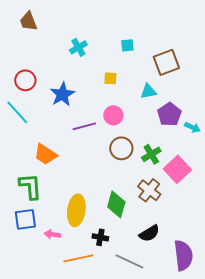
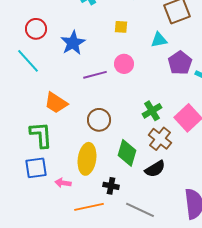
brown circle: (121, 148) -> (99, 120), moved
green cross: (151, 154) -> (152, 111), moved
black semicircle: (149, 233) -> (155, 169), moved

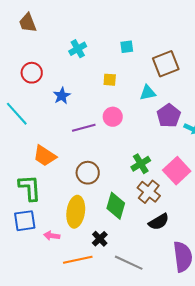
red circle: (36, 29) -> (32, 73), moved
blue star: (73, 43) -> (62, 96), size x0.7
black semicircle: (155, 169) -> (159, 222), moved
black cross: (111, 186) -> (100, 239), turned 35

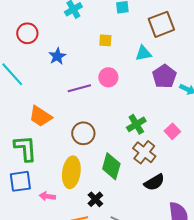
pink square: (177, 171) -> (172, 131), size x0.6

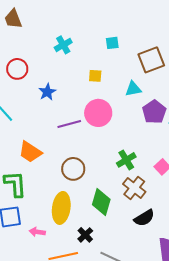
pink circle: (108, 77) -> (98, 113), size x1.4

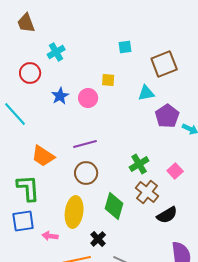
cyan cross: (63, 45) -> (56, 52), moved
pink circle: (98, 113) -> (88, 98), moved, size x0.7
purple line: (69, 124) -> (85, 144), moved
black semicircle: (144, 218) -> (167, 215), moved

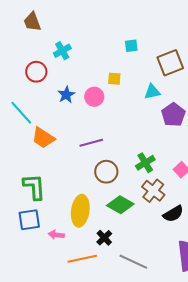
orange trapezoid: (43, 156) -> (43, 138), moved
brown circle: (86, 173) -> (106, 172), moved
green diamond: (114, 206) -> (120, 205), turned -76

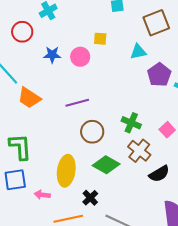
blue star: (66, 95) -> (52, 55), turned 30
green cross: (145, 163) -> (131, 123), turned -36

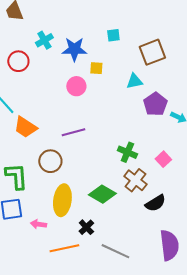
blue star: (52, 55) -> (74, 49), moved, size x1.4
brown circle: (92, 132) -> (50, 161), moved

